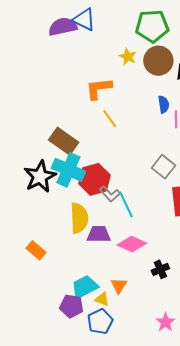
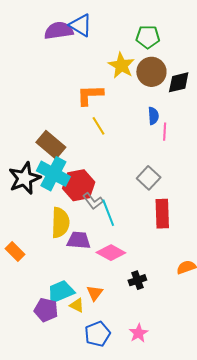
green pentagon: (152, 26) -> (148, 37), size x0.7
yellow star: (128, 57) -> (121, 65), size x1.5
blue pentagon: (100, 321) -> (98, 334), moved

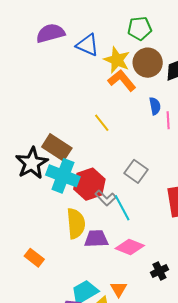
blue triangle: (81, 25) -> (87, 45), moved
orange L-shape: (90, 95) -> (122, 80), moved, turned 60
black star: (25, 178) -> (32, 163), moved
gray square: (149, 178) -> (136, 171), moved

